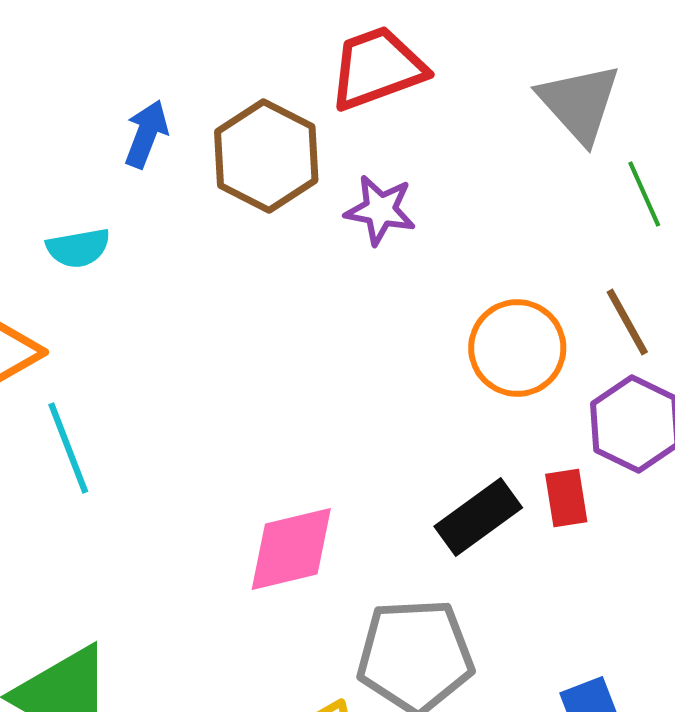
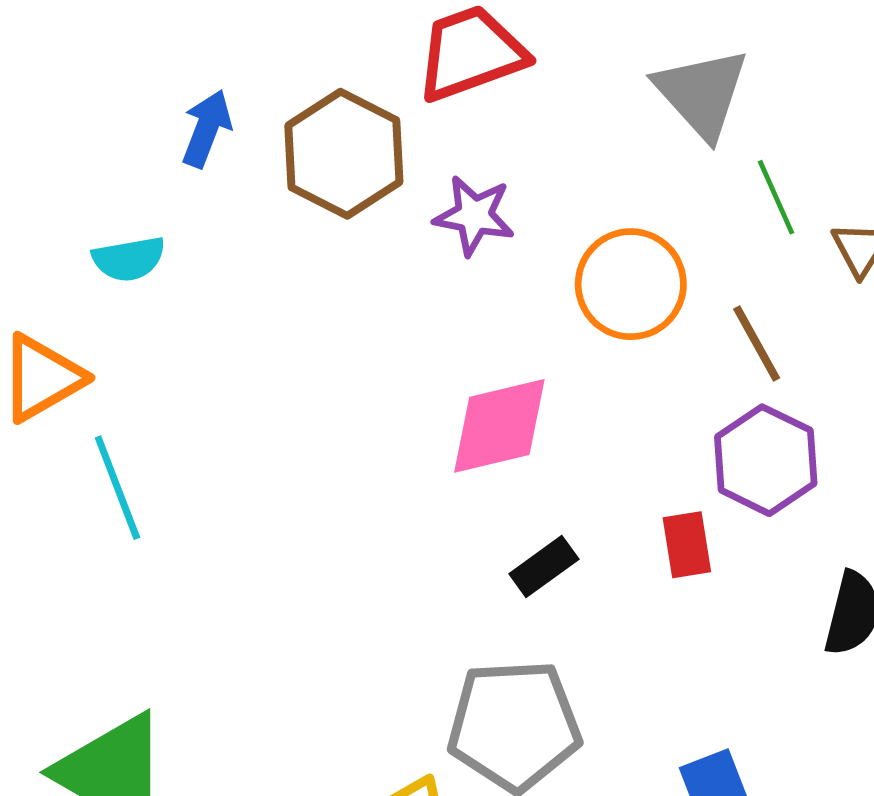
orange circle: (517, 348) -> (631, 284), moved
black rectangle: (478, 517) -> (544, 567), moved, size x0.7
pink diamond: (291, 549) -> (499, 426), moved

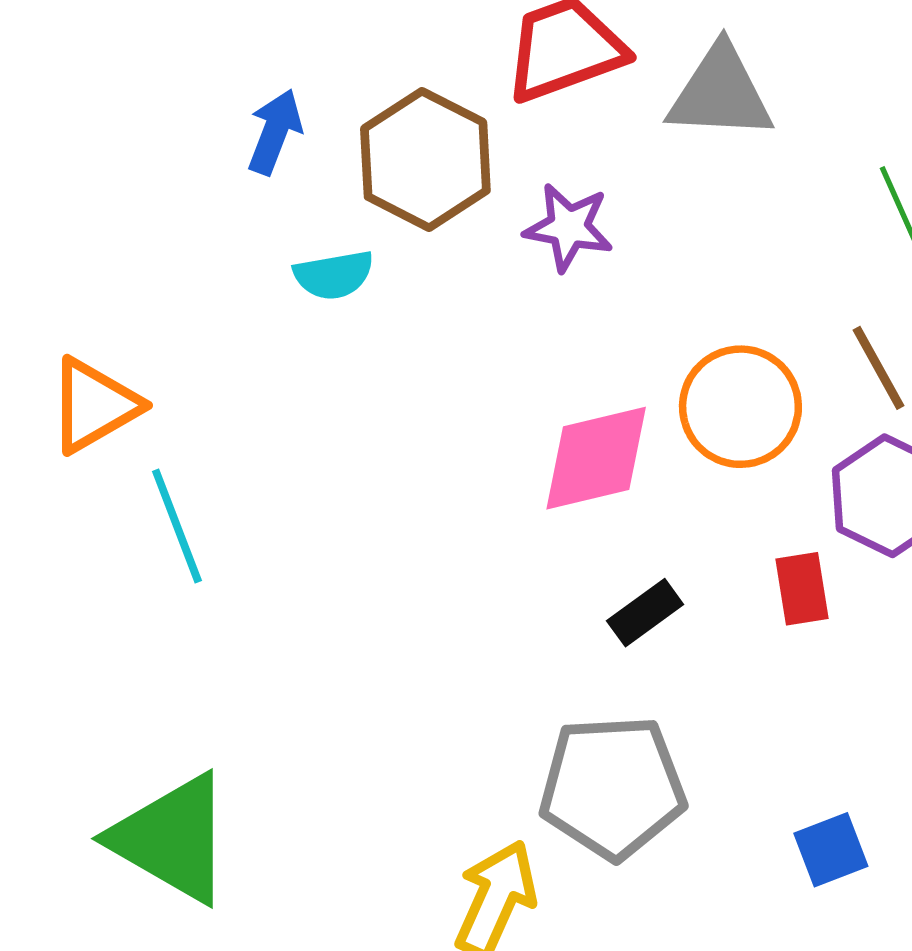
gray triangle: (702, 93) -> (720, 93), moved, turned -45
cyan semicircle: (129, 259) -> (334, 275), moved
orange circle: (631, 284) -> (740, 407), moved

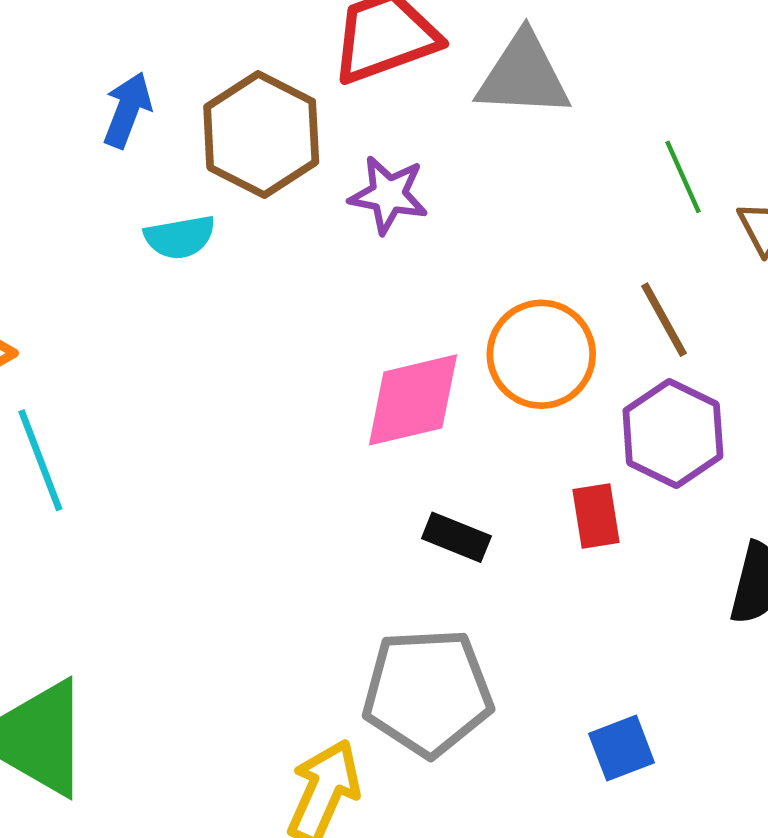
black rectangle: (645, 613) -> (456, 537), turned 58

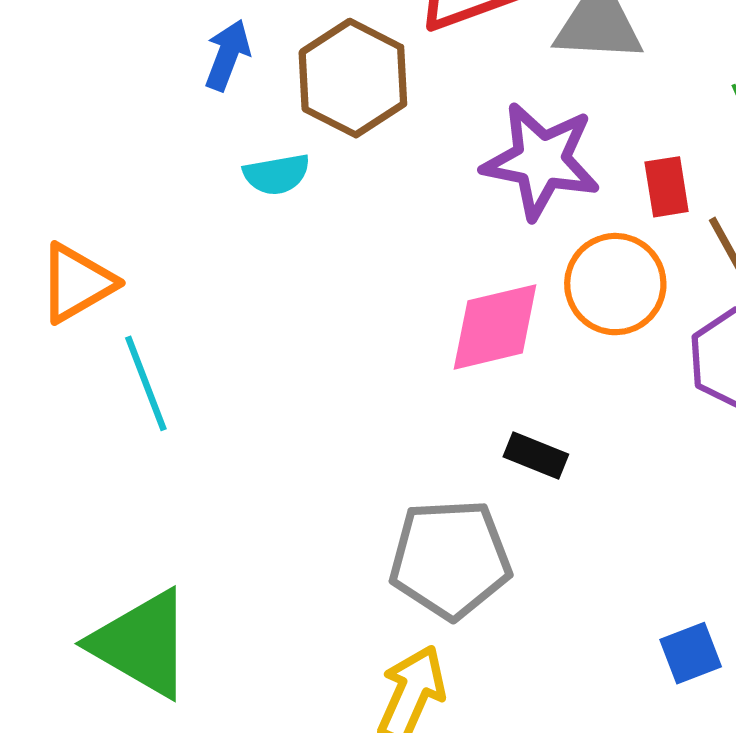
purple star: (388, 195) -> (541, 161), moved, size x1.6
red rectangle: (596, 516) -> (667, 187), moved
gray pentagon: (427, 692) -> (450, 559), moved

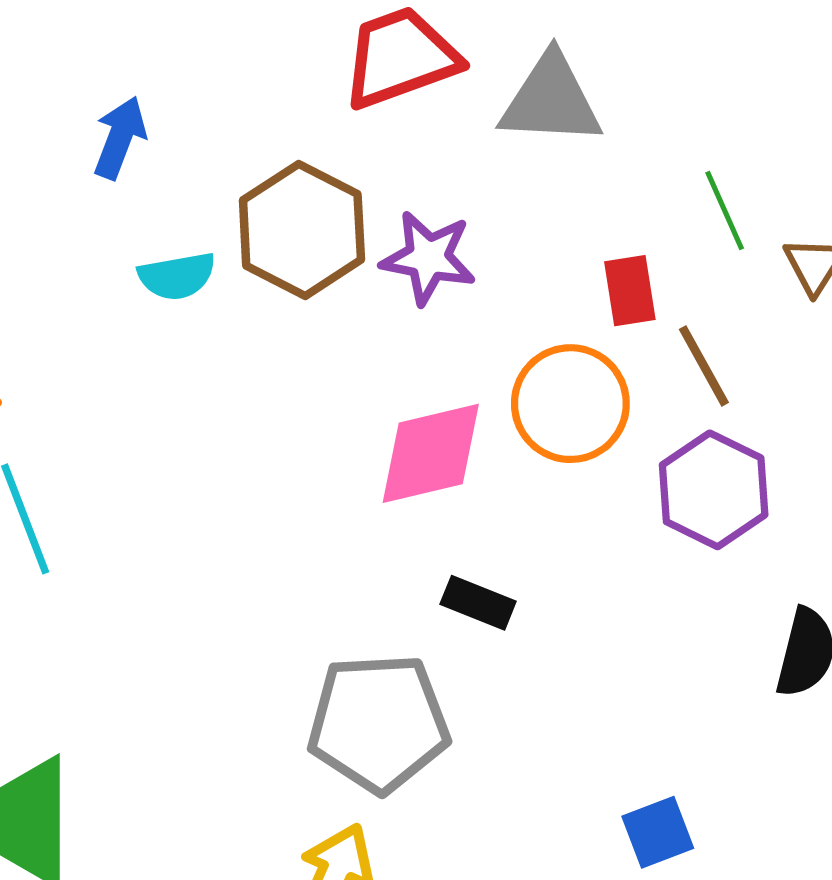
brown hexagon: (353, 78) -> (302, 230), moved
purple star: (541, 161) -> (428, 258), moved, size x0.7

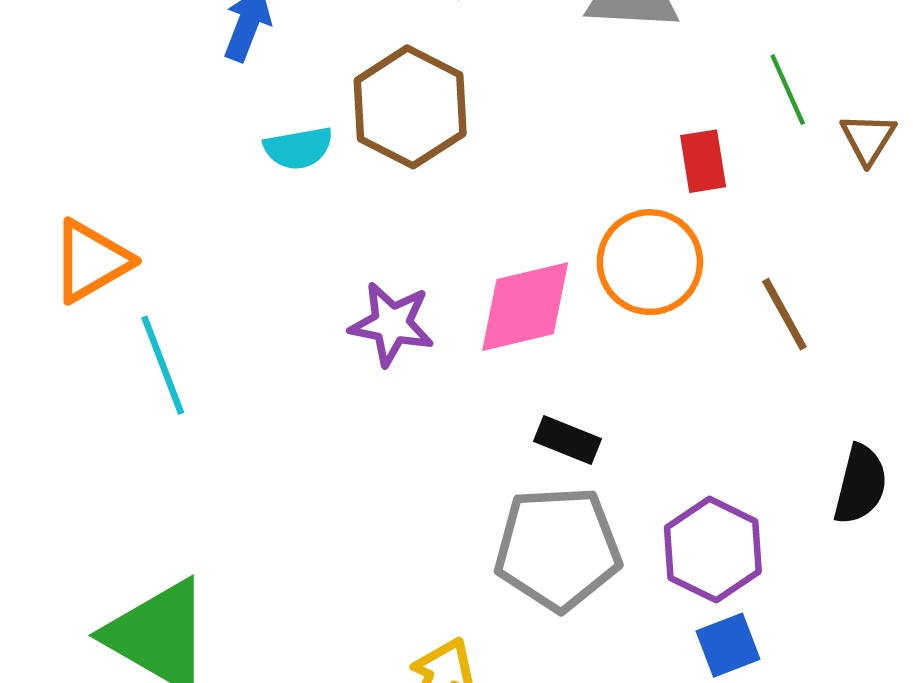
purple star: (428, 258) -> (392, 324), moved
brown line: (704, 366) -> (784, 314), moved
purple hexagon: (714, 490) -> (713, 550), moved
gray pentagon: (378, 723) -> (558, 549), moved

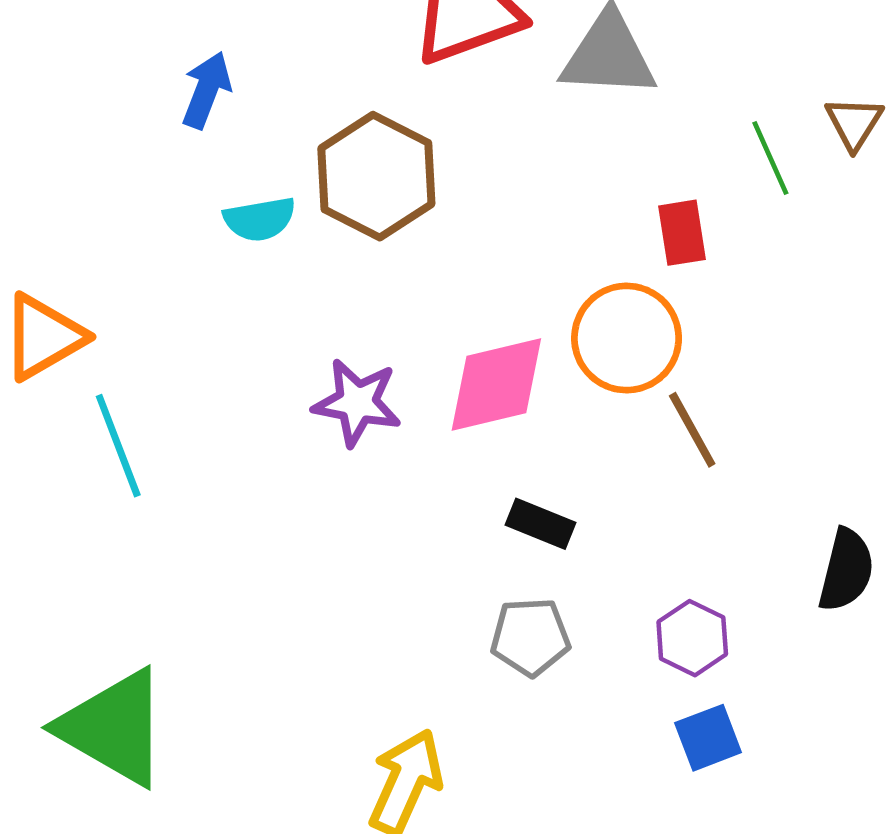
brown triangle: (868, 138) -> (854, 123), moved
brown line: (784, 314) -> (692, 430), moved
gray pentagon: (558, 549) -> (530, 637), size x0.6
purple hexagon: (713, 550) -> (692, 638), size x0.7

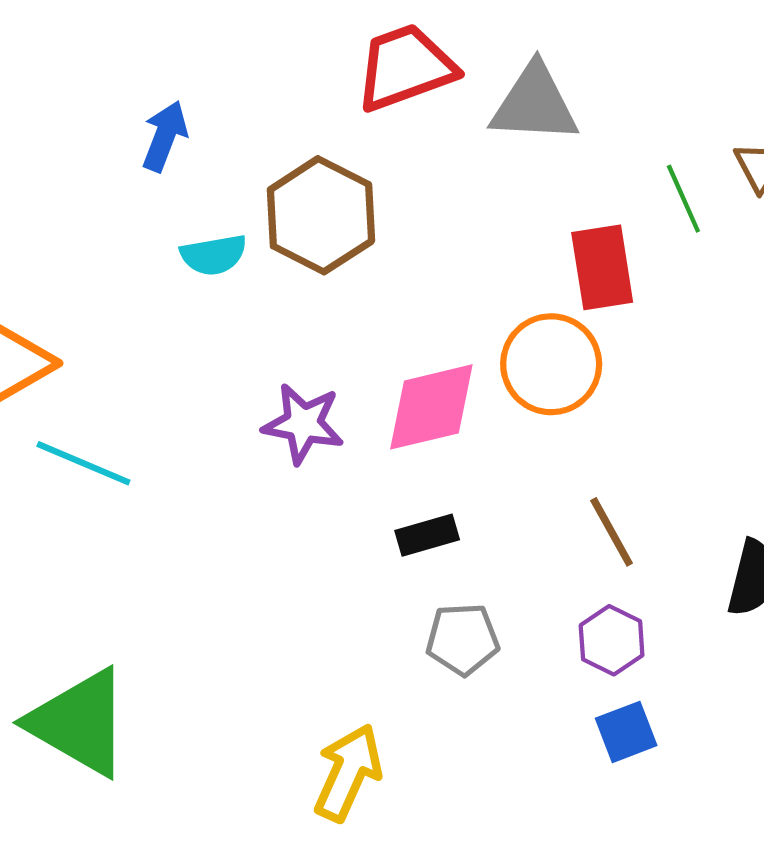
red rectangle: (682, 233) -> (602, 267), size x1.4
brown line: (692, 430) -> (612, 532), moved
cyan line: (118, 446) -> (83, 463), turned -46
black rectangle: (541, 524) -> (427, 535), moved, turned -38

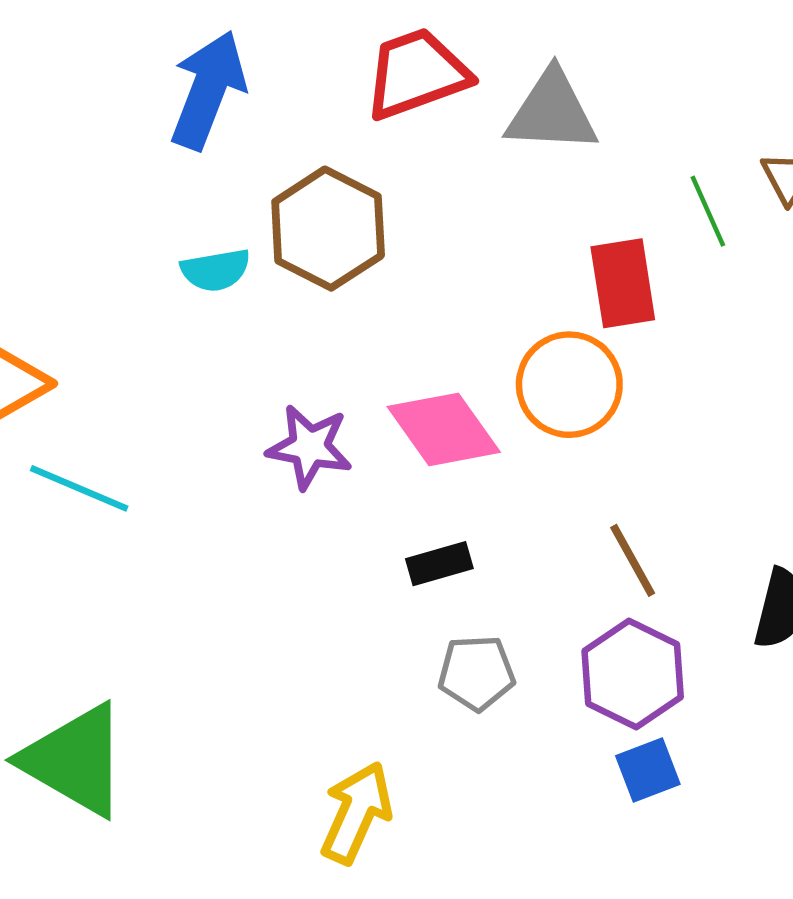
blue arrow: (165, 136) -> (208, 90), moved, size x1.6
pink diamond: (431, 407) -> (444, 429), turned 68
purple hexagon: (612, 640) -> (633, 674), size x1.5

